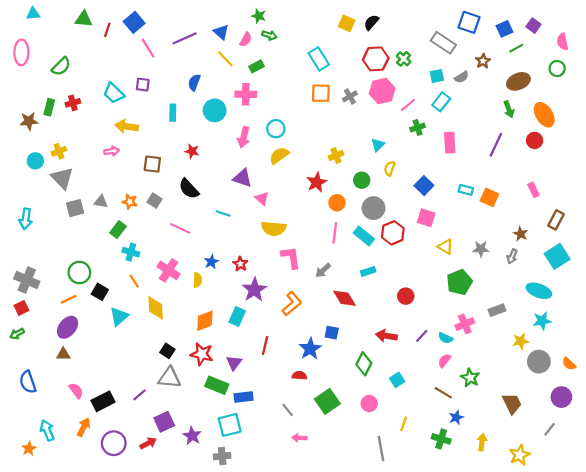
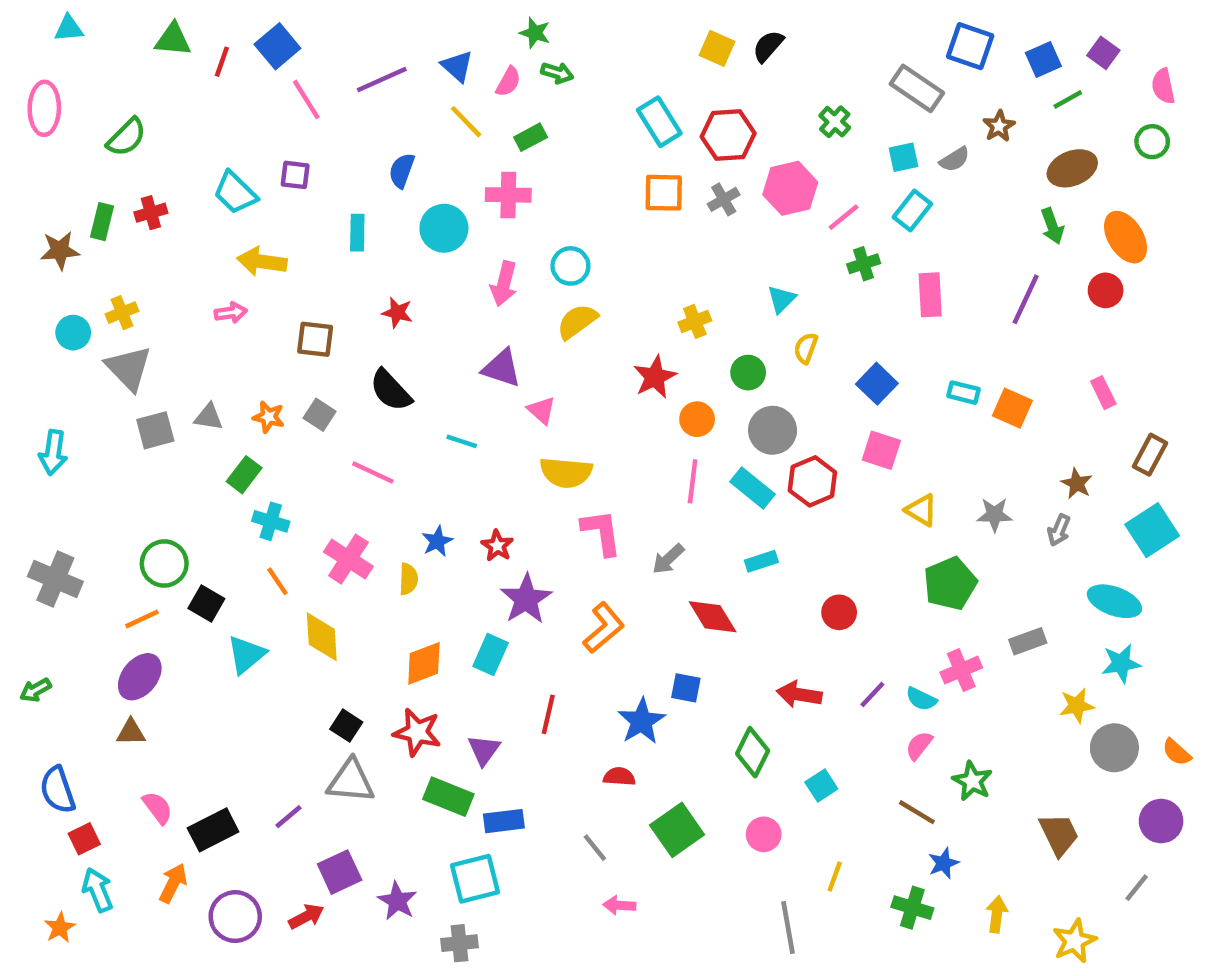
red hexagon: (376, 59) -> (728, 135), moved
red square: (21, 308) -> (84, 839), moved

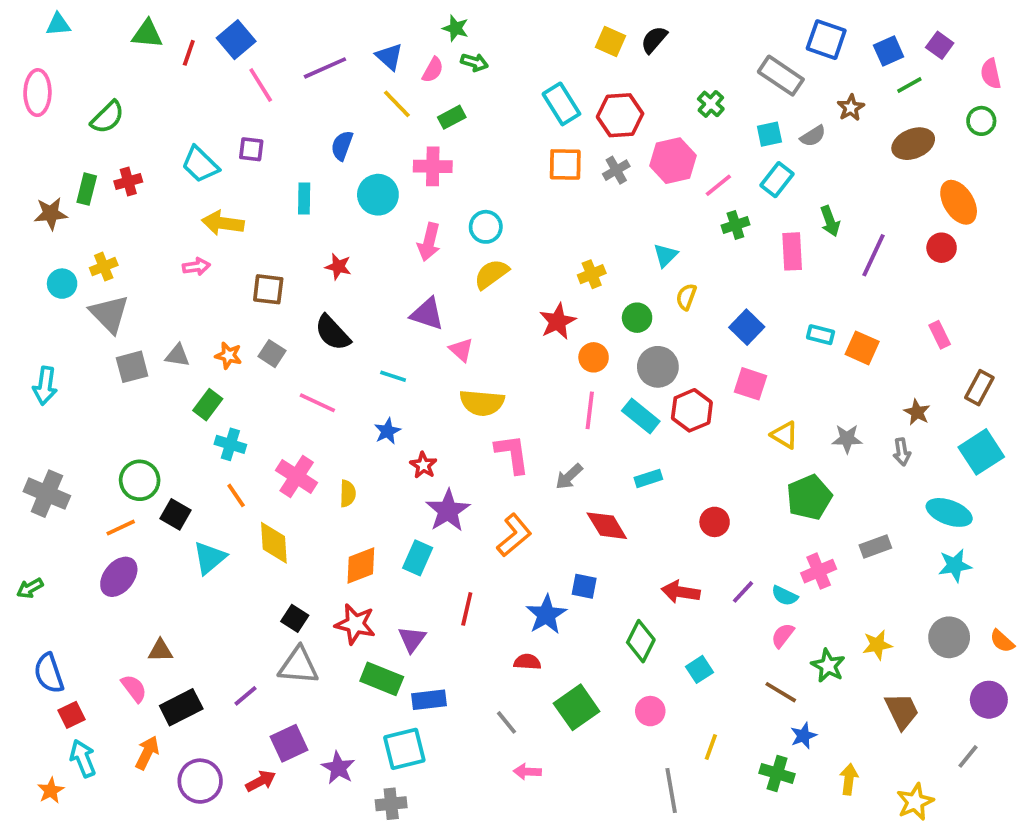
green arrow: (1052, 226) -> (830, 221), moved
gray arrow: (1059, 530) -> (902, 452), turned -32
blue star: (437, 541) -> (387, 431), moved
yellow star: (1077, 706) -> (877, 645), moved
brown triangle: (131, 732) -> (160, 651), moved

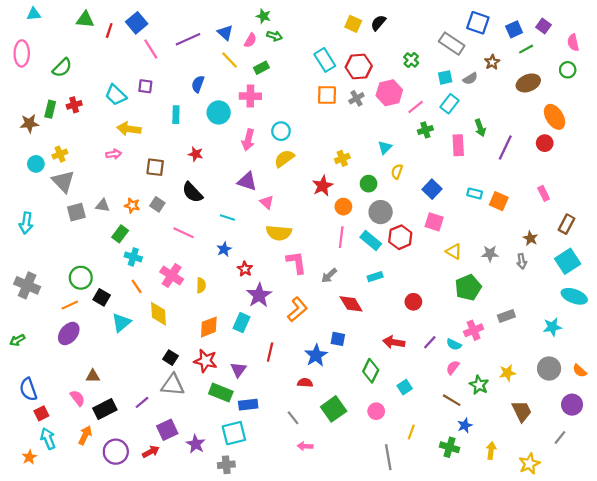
cyan ellipse: (949, 512) -> (574, 296), moved

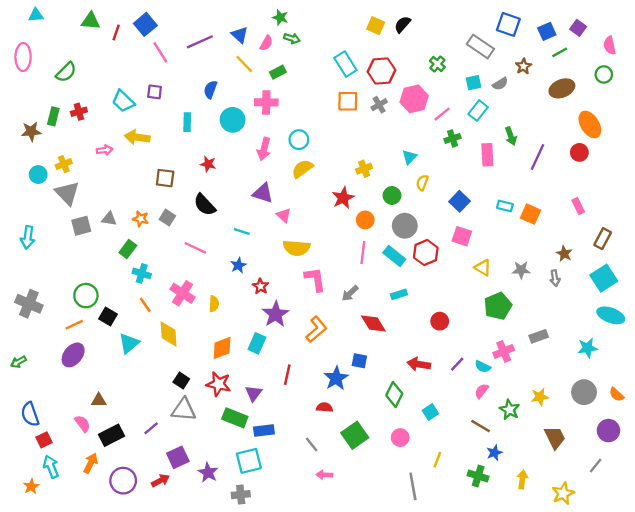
pink arrow: (114, 154) -> (105, 150), moved

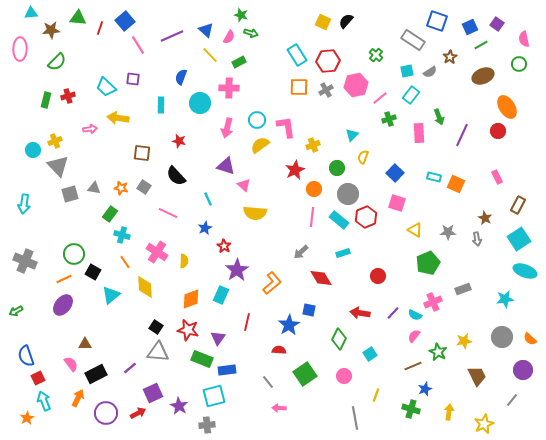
brown star: (31, 131) -> (51, 30), moved
cyan line: (242, 232) -> (208, 199), turned 48
pink L-shape: (315, 279) -> (286, 127), moved
brown line: (480, 426) -> (413, 366), turned -54

